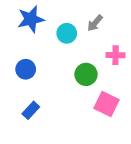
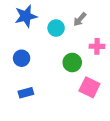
blue rectangle: (31, 110) -> (26, 93), turned 32

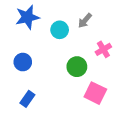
pink cross: (97, 46) -> (103, 49), turned -32
blue rectangle: (26, 93) -> (27, 99), turned -40

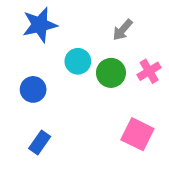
cyan circle: (60, 30) -> (78, 61), moved
green circle: (77, 67) -> (111, 73), moved

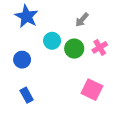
blue star: (40, 25) -> (27, 16), turned -30
blue rectangle: (40, 142) -> (27, 95), turned -64

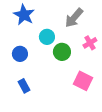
gray arrow: (82, 20) -> (74, 18), size x1.5
green circle: (74, 49) -> (62, 52), moved

